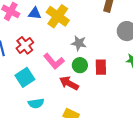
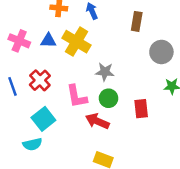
pink L-shape: (54, 61) -> (77, 96), turned 35
red rectangle: (101, 67) -> (141, 109), moved
cyan semicircle: (36, 103) -> (32, 144), moved

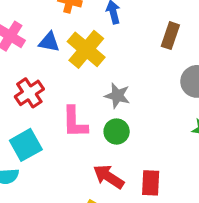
red rectangle: (141, 109) -> (151, 183), moved
red arrow: (97, 121) -> (109, 177), moved

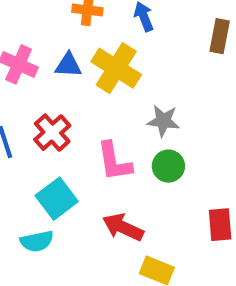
red arrow: (109, 177) -> (123, 227), moved

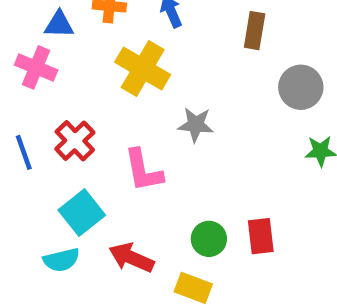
blue triangle: (68, 65) -> (59, 24), moved
green circle: (168, 166) -> (209, 239), moved
red arrow: (123, 227) -> (131, 258), moved

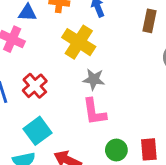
gray star: (196, 125) -> (94, 79), moved
pink L-shape: (143, 170) -> (94, 112), moved

